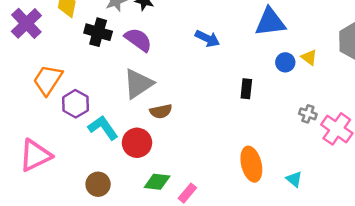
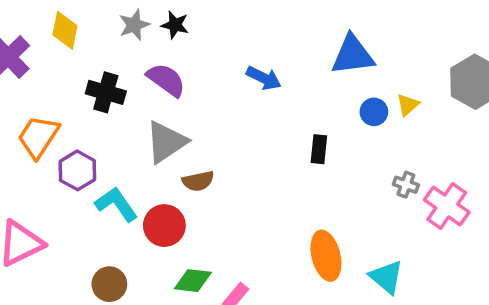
black cross: (98, 32) -> (106, 92), moved
yellow triangle: (309, 57) -> (408, 105), turned 42
cyan triangle: (294, 179) -> (386, 277), size x1.5

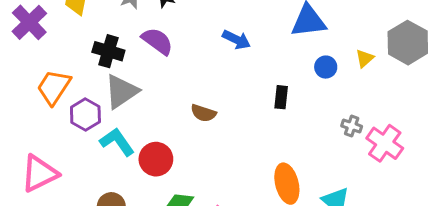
yellow triangle: (408, 105) -> (365, 58), moved
gray triangle: (166, 142) -> (121, 91), moved
brown semicircle: (198, 181) -> (203, 113), moved, turned 30

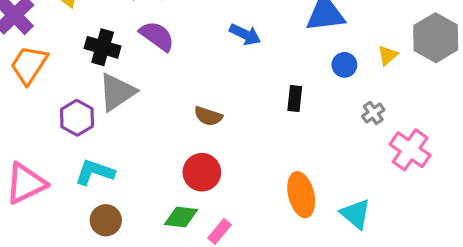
orange trapezoid: (54, 87) -> (29, 65), moved
gray cross: (352, 126) -> (373, 113), moved, turned 36
cyan L-shape: (117, 142) -> (95, 172), moved, turned -36
red circle: (156, 159) -> (202, 172), moved

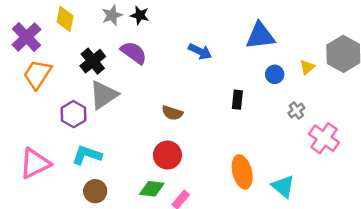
black cross: (103, 47) -> (93, 61), turned 35

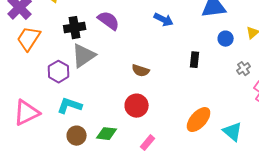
black cross: (93, 61) -> (75, 28), turned 30
orange ellipse: (242, 172) -> (199, 120), turned 56
green diamond: (152, 189) -> (107, 134), moved

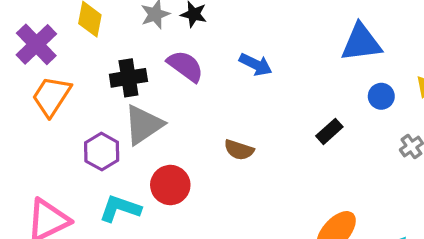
blue arrow: (164, 20) -> (256, 64), moved
black rectangle: (195, 60) -> (329, 131), turned 42
red circle: (137, 106) -> (170, 185), moved

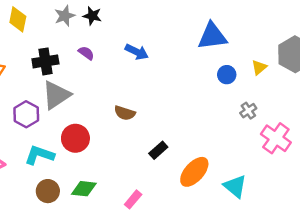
purple semicircle: (185, 66) -> (86, 53), size x0.6
black rectangle: (329, 131) -> (158, 150), moved

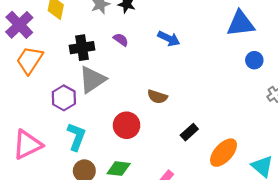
red circle: (75, 138) -> (127, 125), moved
cyan L-shape: (39, 155) -> (76, 137), turned 92

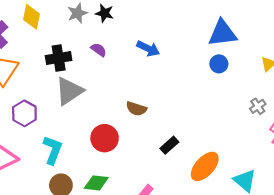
blue circle: (254, 60) -> (219, 64), moved
purple hexagon: (64, 98) -> (24, 113), moved

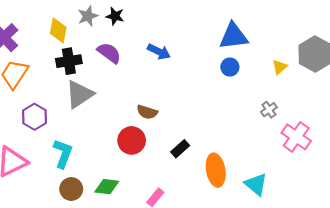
yellow diamond: (31, 17) -> (58, 30), moved
purple semicircle: (99, 50) -> (109, 53), size x1.5
red circle: (105, 138) -> (132, 140), moved
orange ellipse: (205, 166) -> (216, 170), turned -52

